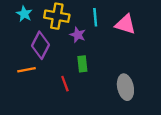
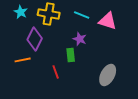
cyan line: (95, 17) -> (82, 15), turned -63
purple star: (78, 35) -> (80, 39), moved
gray ellipse: (125, 87) -> (108, 75), turned 40

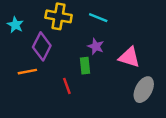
cyan star: (21, 12) -> (15, 25), moved
pink triangle: (108, 21) -> (129, 57), moved
gray ellipse: (108, 75) -> (144, 90), moved

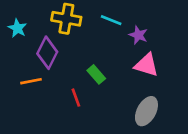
purple star: (96, 46) -> (138, 35), moved
green rectangle: (85, 66) -> (96, 74), turned -35
gray ellipse: (144, 90) -> (146, 111), moved

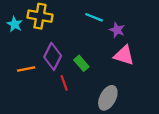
yellow cross: (66, 19) -> (40, 16), moved
purple diamond: (47, 53) -> (53, 56), moved
gray ellipse: (146, 111) -> (108, 98), moved

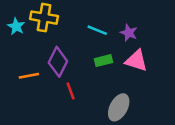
cyan line: (94, 17) -> (97, 30), moved
green rectangle: (81, 63) -> (103, 61), moved, turned -63

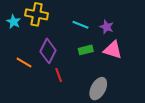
orange line: (29, 76) -> (24, 62), turned 42

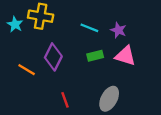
red line: (59, 75) -> (65, 100), moved

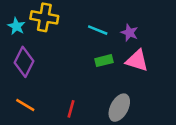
purple diamond: (53, 57) -> (24, 62), moved
orange line: (27, 70) -> (25, 105), moved
red line: (65, 100) -> (71, 109), turned 35

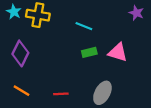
cyan star: (16, 26) -> (14, 12), moved
purple star: (129, 33) -> (136, 13), moved
red line: (71, 109) -> (61, 94), turned 72

